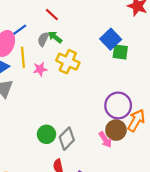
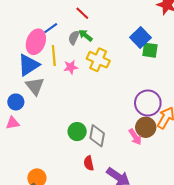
gray diamond: (67, 139) -> (97, 136), turned -35

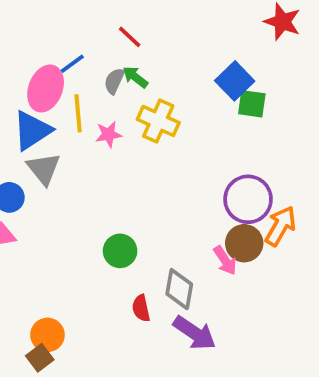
gray diamond: (97, 136) -> (179, 289), moved

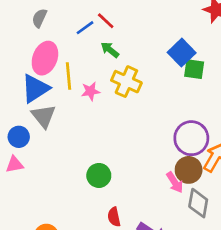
blue line: (72, 64) -> (85, 28), moved
gray semicircle: (114, 81) -> (39, 18), moved
gray diamond: (179, 289) -> (198, 203), moved

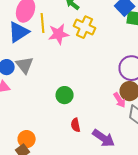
pink star: (91, 91) -> (59, 34), size x1.5
gray triangle: (44, 116) -> (25, 65), moved

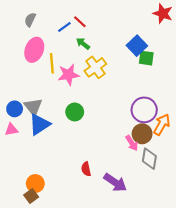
yellow cross: (85, 27) -> (95, 67), turned 30
blue triangle: (19, 32) -> (39, 124), moved
green circle: (65, 95) -> (75, 112), moved

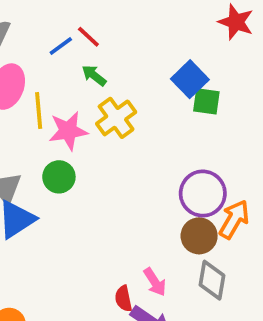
green circle: (75, 112) -> (59, 177), moved
pink arrow: (132, 143) -> (155, 282), moved
red semicircle: (86, 169) -> (123, 299), moved

